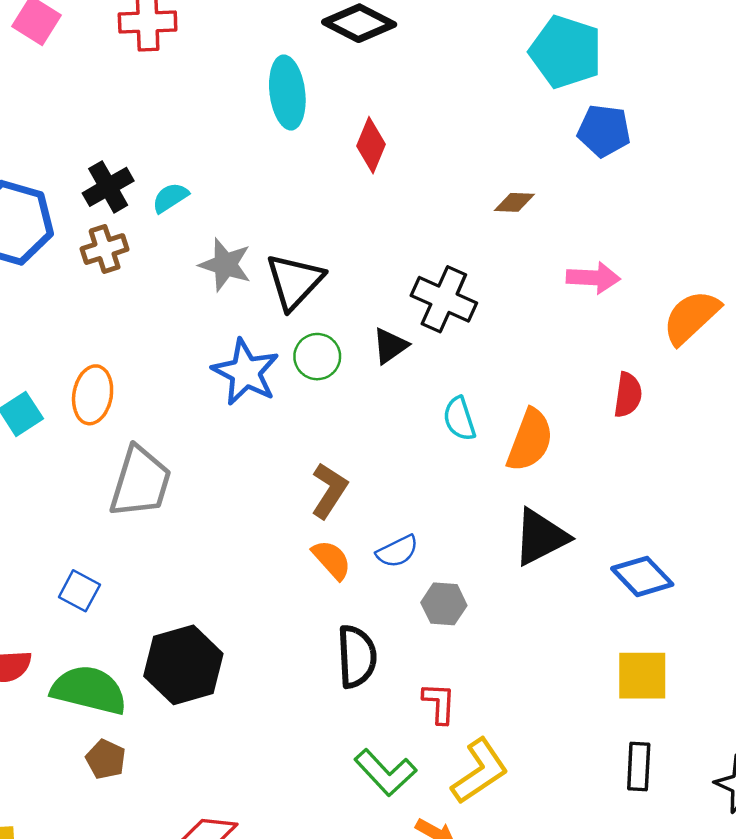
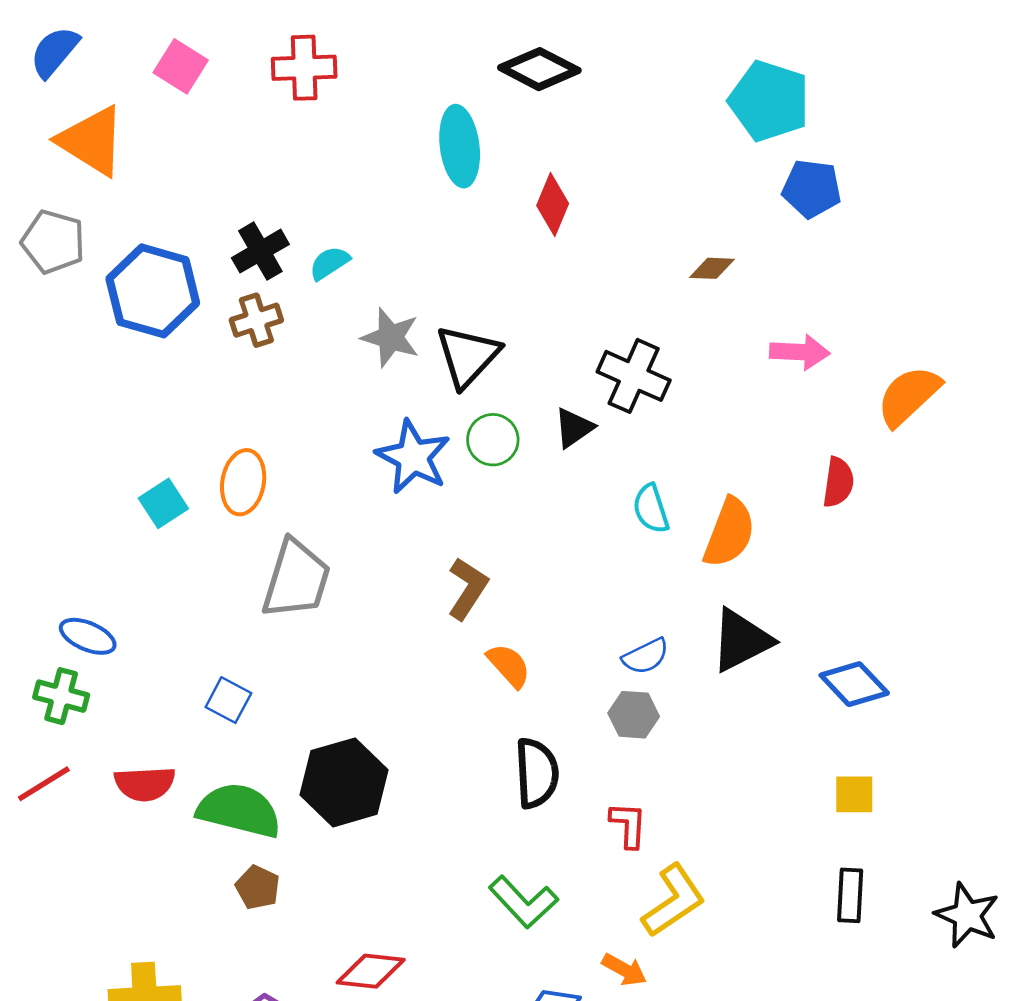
brown L-shape: (329, 490) -> (468, 588), moved
blue semicircle: (397, 551) -> (646, 656), moved
yellow square: (642, 676) -> (854, 794), size x0.7
green L-shape: (385, 772) -> (523, 902), moved

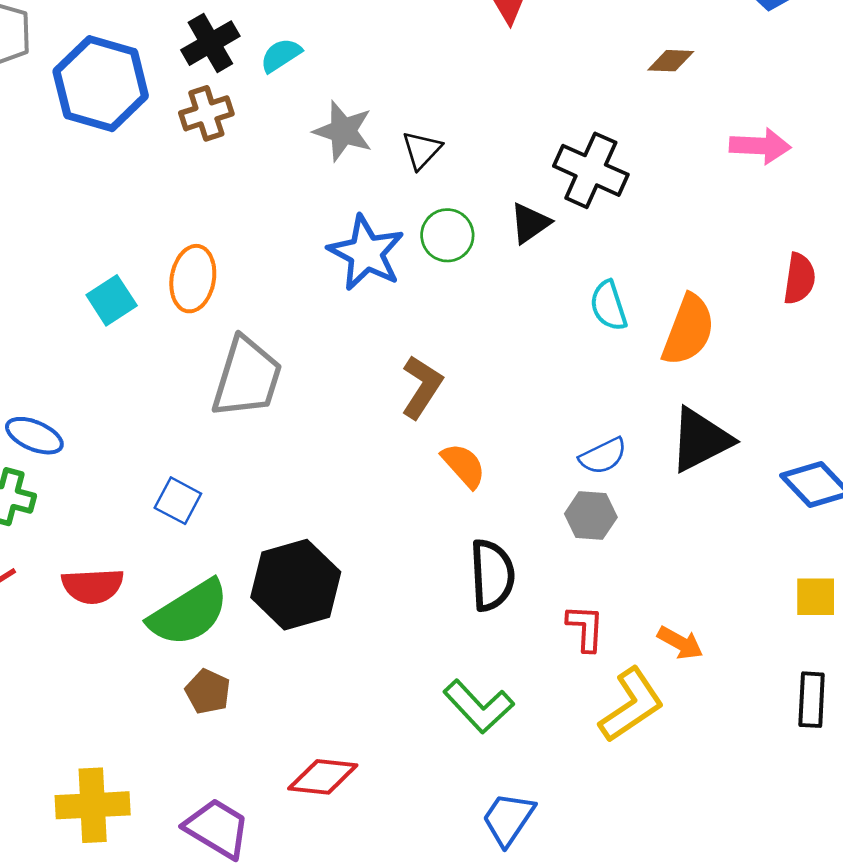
black triangle: (468, 356) -> (422, 150), size x0.6
green semicircle: (239, 810) -> (189, 613), turned 134
orange arrow: (624, 970) -> (680, 643), moved

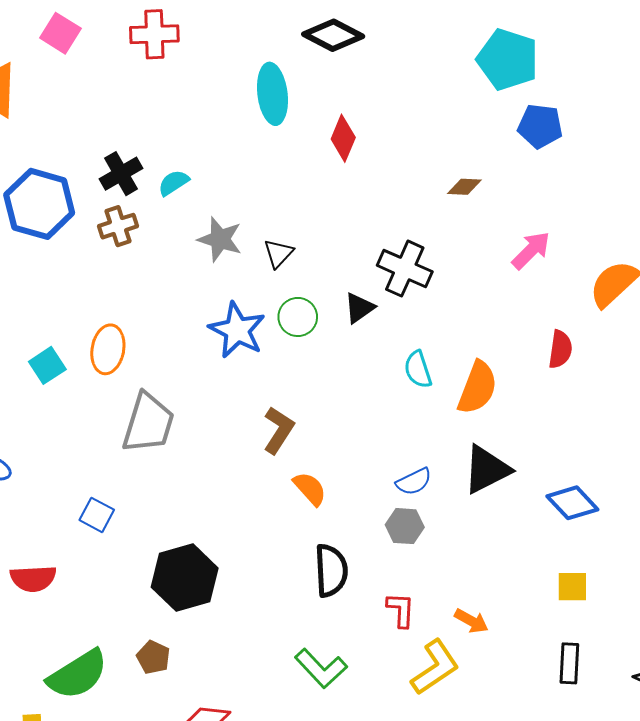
pink arrow: (760, 146) -> (531, 250), turned -48
green semicircle: (189, 613) -> (78, 674), moved
brown pentagon: (208, 692) -> (153, 657), moved

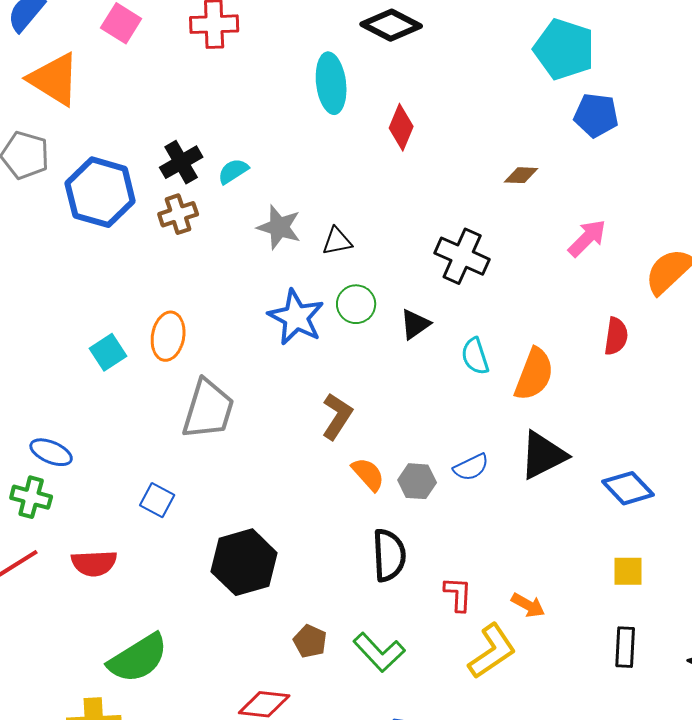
black triangle: (279, 253) -> (337, 241), turned 36
black triangle: (359, 308) -> (415, 324), moved
gray hexagon: (405, 526) -> (417, 481), moved
brown pentagon: (153, 657) -> (310, 641), moved

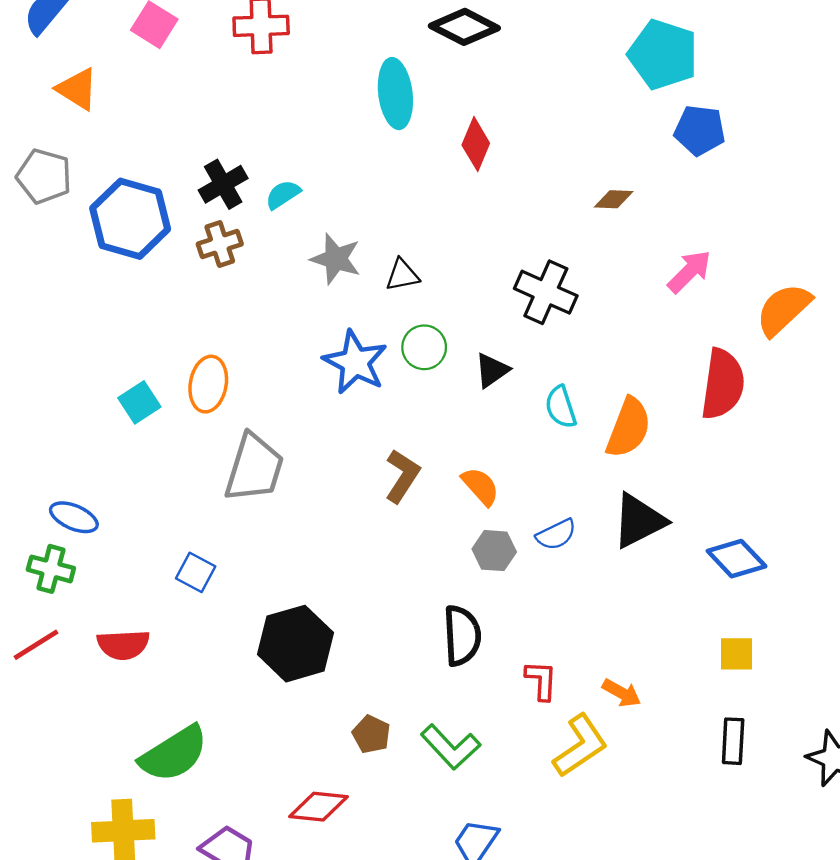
orange triangle: (54, 79) -> (77, 89), size x0.7
red semicircle: (616, 336) -> (723, 384), size x1.6
orange semicircle: (368, 474) -> (480, 486), moved

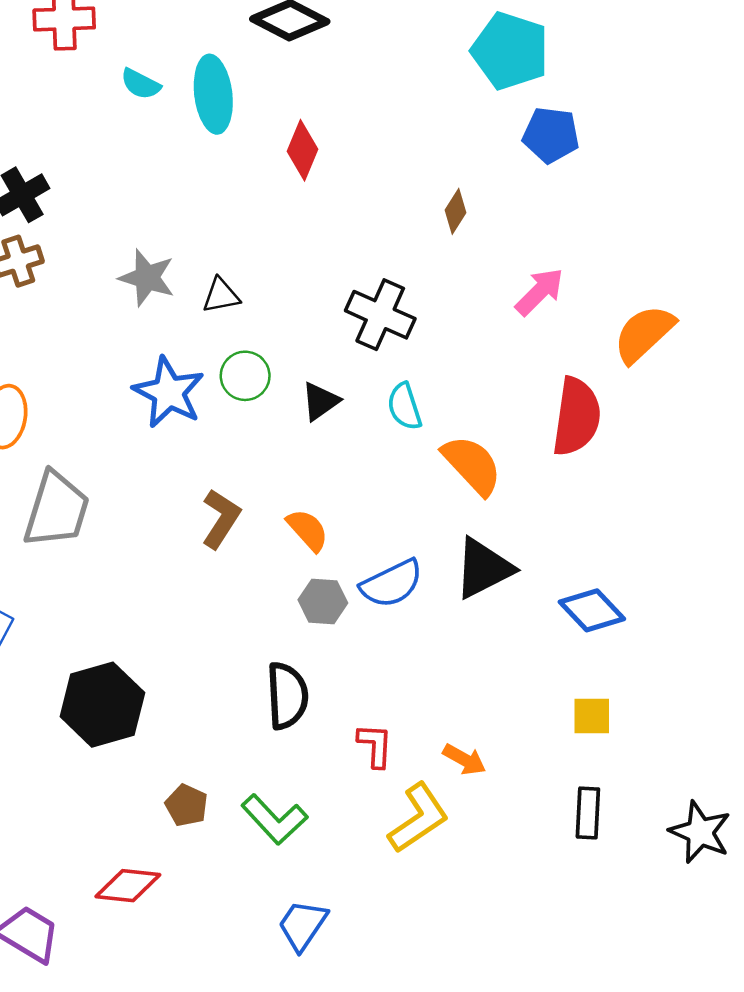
cyan semicircle: (283, 195) -> (141, 84), moved, turned -120
brown diamond: (614, 199) -> (455, 211), turned -60
cyan semicircle: (561, 407) -> (404, 406), moved
orange semicircle: (629, 428) -> (472, 465), turned -64
blue semicircle: (556, 534) -> (392, 584), size x1.4

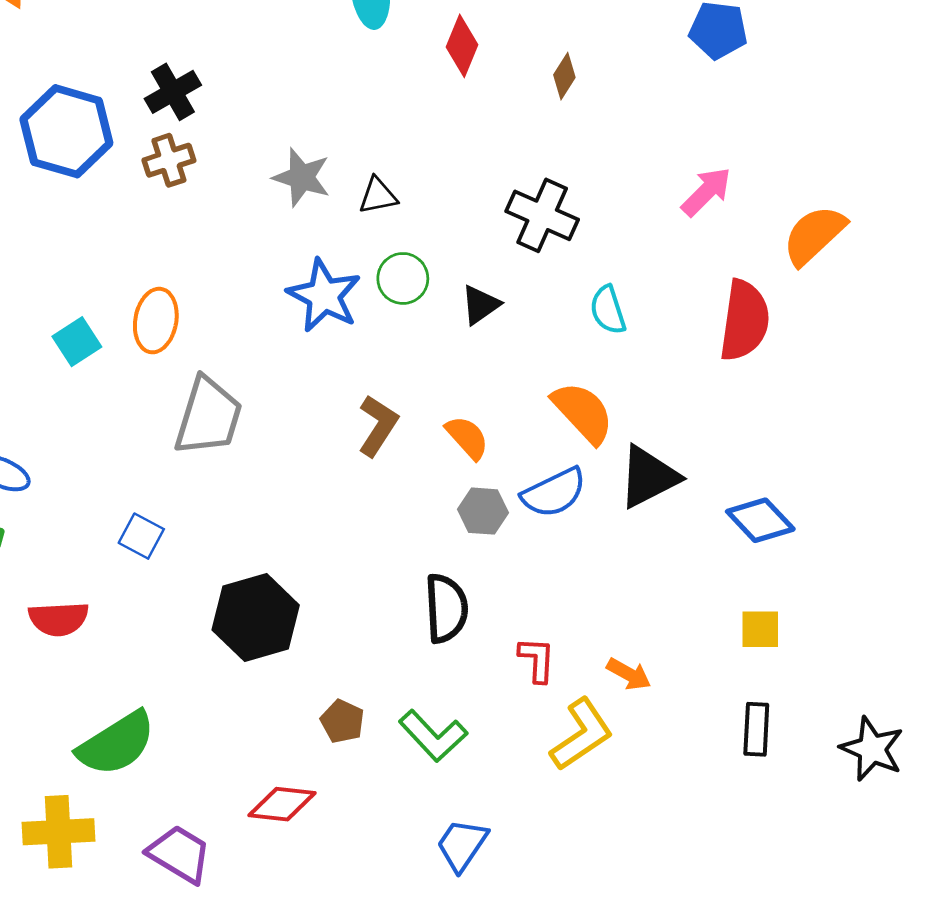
brown diamond: (455, 211) -> (564, 76), moved
cyan semicircle: (404, 406) -> (608, 310), moved
orange semicircle: (472, 465) -> (583, 413), moved

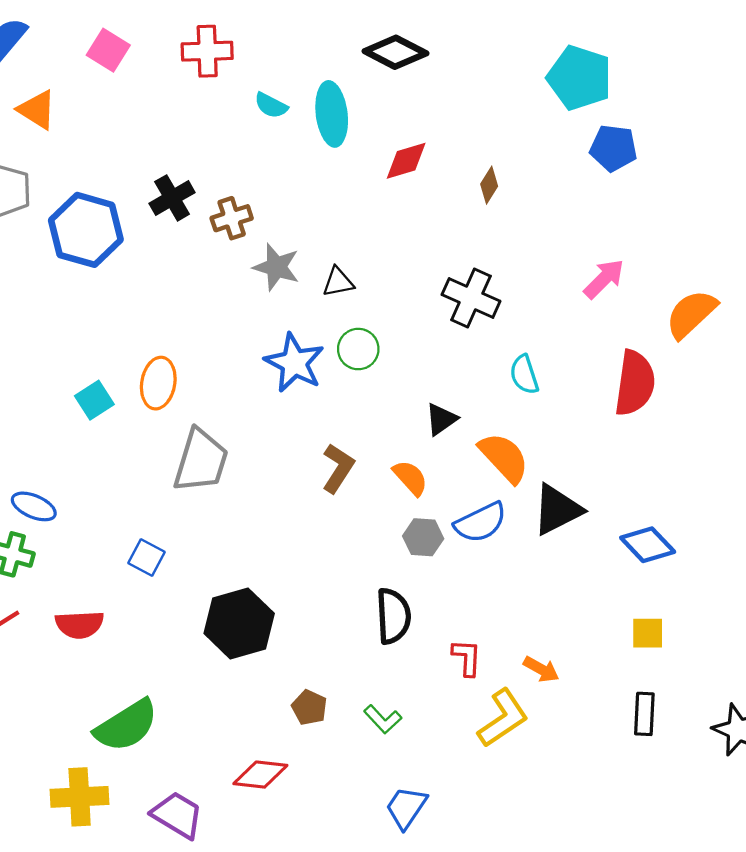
red diamond: (462, 46) -> (406, 161), turned 51
brown cross: (169, 160) -> (232, 218), moved
black triangle: (480, 305) -> (441, 419), moved
green L-shape: (433, 736) -> (383, 719), size x0.7

